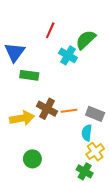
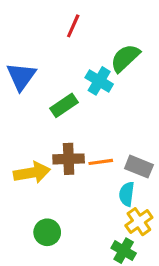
red line: (50, 30) -> (73, 26), moved
green rectangle: (29, 75) -> (64, 105), moved, turned -42
brown cross: (47, 109) -> (69, 159), turned -30

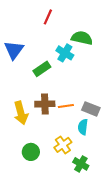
green semicircle: (125, 58) -> (82, 38), turned 55
yellow arrow: (32, 173) -> (21, 113), turned 85
yellow cross: (139, 222) -> (63, 145), moved

